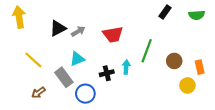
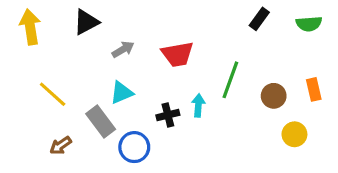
black triangle: (58, 28) -> (86, 22), moved
orange rectangle: (200, 67) -> (314, 89), moved

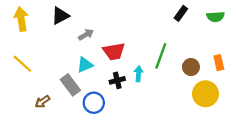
red trapezoid: (178, 54) -> (114, 51), moved
yellow line: (53, 94) -> (22, 64), moved
yellow circle: (294, 134) -> (205, 94), size x1.5

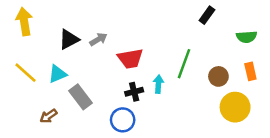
black triangle: (60, 16) -> (69, 39), moved
green semicircle: (216, 17) -> (247, 37), moved
cyan triangle: (85, 65) -> (57, 74), moved
blue circle: (94, 103) -> (123, 120), moved

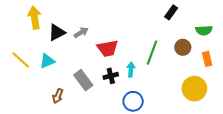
yellow arrow: (24, 21) -> (35, 18), moved
brown circle: (218, 76) -> (183, 47), moved
gray rectangle: (80, 97) -> (83, 80), moved
brown arrow: (49, 116) -> (58, 96), moved, turned -32
blue circle: (123, 120) -> (133, 101), moved

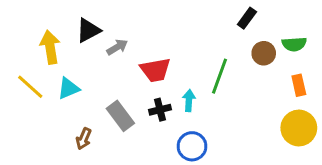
yellow arrow: (35, 18) -> (50, 47), moved
black triangle: (57, 32) -> (88, 30), moved
brown circle: (183, 47) -> (264, 53), moved
yellow circle: (194, 89) -> (299, 128), moved

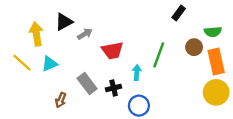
brown circle: (264, 53) -> (194, 47), moved
orange rectangle: (299, 85) -> (216, 62), size x1.6
black cross: (160, 110) -> (114, 88), moved

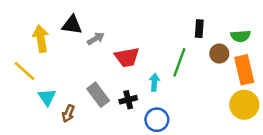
black rectangle: (179, 13) -> (199, 29), moved, turned -32
black triangle: (64, 22) -> (72, 25), turned 36
cyan triangle: (50, 64) -> (47, 97), moved, turned -42

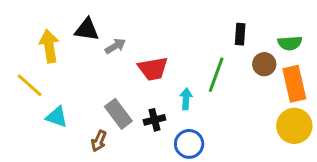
cyan triangle: (47, 97) -> (57, 117), turned -36
brown arrow: (68, 113) -> (99, 141), moved

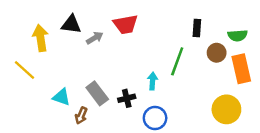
red trapezoid: (153, 69) -> (125, 24), moved
cyan triangle: (57, 117) -> (61, 97), moved
yellow circle: (294, 126) -> (226, 109), moved

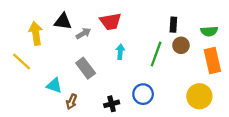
brown circle: (217, 53) -> (181, 45), moved
cyan arrow: (153, 81) -> (120, 52), moved
gray rectangle: (97, 93) -> (86, 68), moved
black cross: (127, 98) -> (112, 104), moved
blue circle: (155, 118) -> (143, 94), moved

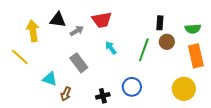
cyan arrow: (120, 52) -> (111, 48), turned -40

